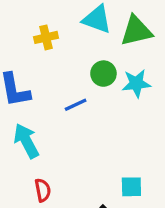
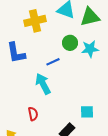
yellow cross: (46, 37) -> (35, 21), size x1.5
cyan arrow: (26, 141) -> (43, 84), moved

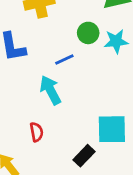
cyan square: (87, 112) -> (112, 129), size x1.6

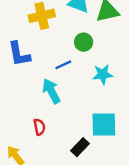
cyan star: (116, 41) -> (103, 74), moved

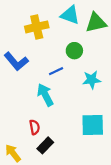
blue L-shape: (19, 54) -> (16, 61), turned -30
black rectangle: (80, 147) -> (45, 145), moved

